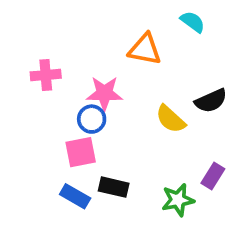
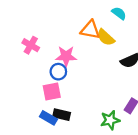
pink cross: (46, 75) -> (31, 45), turned 35
yellow semicircle: (171, 119) -> (106, 37), moved
black rectangle: (114, 187) -> (62, 115), moved

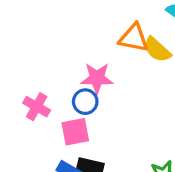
pink cross: (31, 45) -> (37, 107), moved

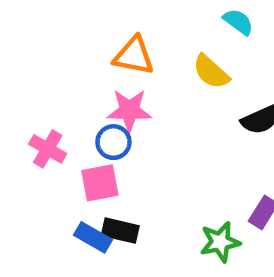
orange triangle: (134, 38) -> (134, 56), moved

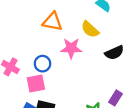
pink star: (129, 110) -> (71, 48), moved

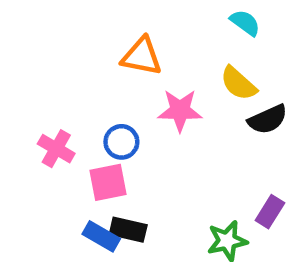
yellow semicircle: (90, 29) -> (238, 83), moved

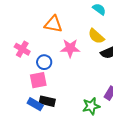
pink cross: (56, 149) -> (22, 49), moved

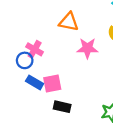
blue circle: (44, 62) -> (25, 60), moved
blue rectangle: (35, 104) -> (35, 82), moved

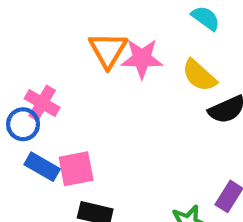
orange triangle: (69, 22) -> (108, 50), turned 50
pink star: (87, 48) -> (142, 58), moved

